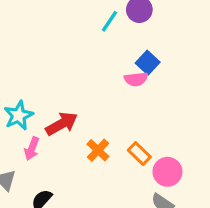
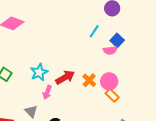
cyan line: (110, 21) -> (94, 31), moved
orange cross: (98, 150) -> (89, 80), moved
pink circle: (167, 172) -> (109, 81), moved

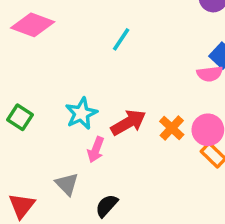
cyan line: (94, 31) -> (121, 39), moved

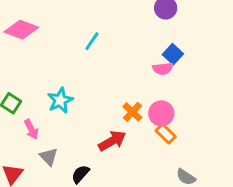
red arrow: (128, 123) -> (112, 141), moved
pink arrow: (96, 150) -> (31, 129), moved, turned -48

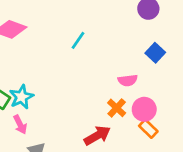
pink semicircle: (163, 69) -> (128, 80), moved
cyan star: (60, 100) -> (21, 97), moved

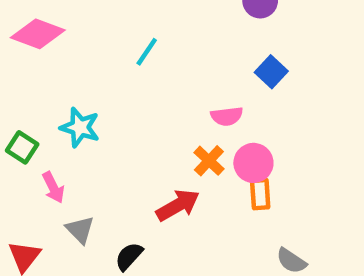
cyan star: (21, 97) -> (80, 127), moved, turned -30
orange rectangle: (148, 129) -> (260, 194), turned 42

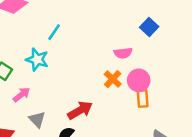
cyan line: (147, 52) -> (54, 32), moved
pink arrow: (53, 187) -> (21, 95), turned -102
red arrow: (178, 205) -> (80, 110), moved

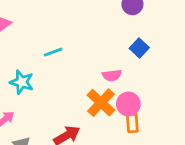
cyan line: (54, 32) -> (53, 52), moved, turned 36
orange cross: (113, 79) -> (101, 103), size x1.5

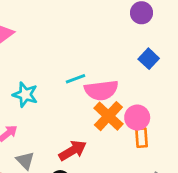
cyan line: (53, 52) -> (75, 79), moved
pink semicircle: (112, 75) -> (101, 90), moved, size x1.6

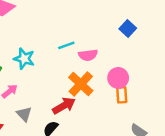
pink semicircle: (101, 90) -> (88, 55), size x0.7
orange cross: (108, 116) -> (81, 84), moved

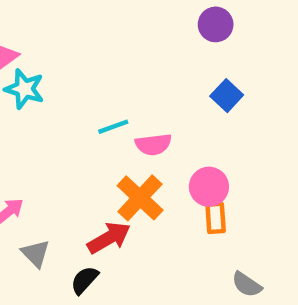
cyan star: (24, 59) -> (24, 89), moved

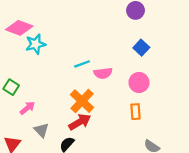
cyan star: (24, 89) -> (36, 44), turned -30
pink circle: (209, 187) -> (139, 82), moved
orange cross: (140, 198) -> (82, 101), moved

